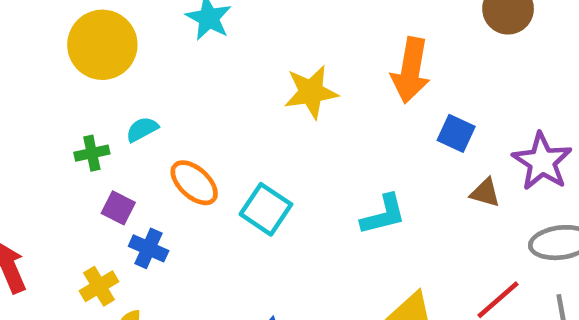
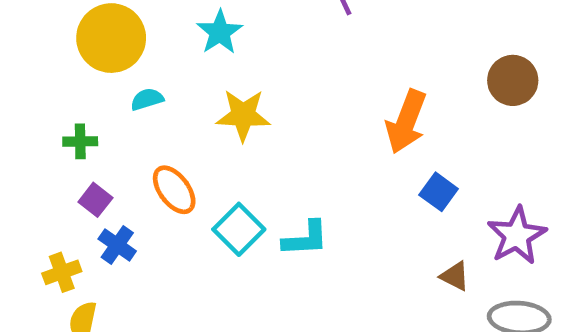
yellow star: (311, 92) -> (243, 115), moved
cyan semicircle: (142, 129) -> (147, 99), moved
brown triangle: (485, 193) -> (455, 276), moved
cyan L-shape: (383, 215) -> (305, 239), moved

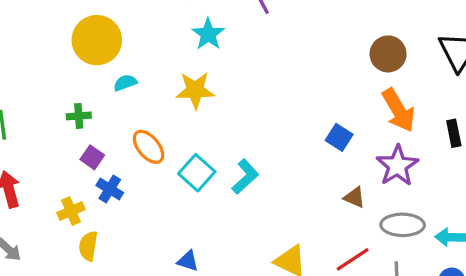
cyan star: (220, 32) -> (208, 34), moved
orange arrow: (406, 122) -> (399, 110), moved, turned -48
cyan L-shape: (305, 239) -> (245, 177), turned -36

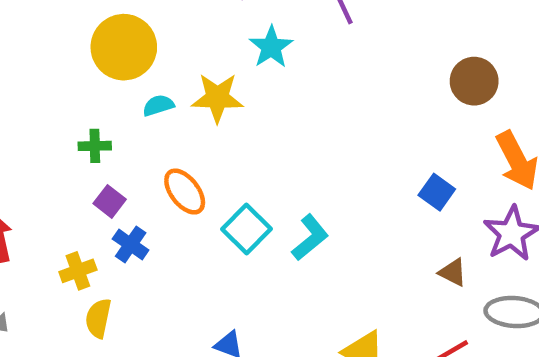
brown circle: (388, 54) -> (474, 81), moved
yellow star: (195, 90) -> (217, 98), moved

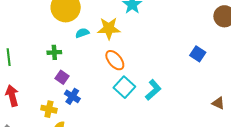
orange ellipse: (185, 192) -> (115, 60), moved
blue square: (437, 192) -> (198, 54), moved
yellow cross: (78, 271) -> (49, 109), turned 35

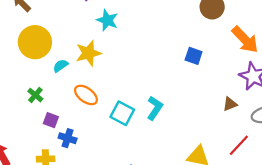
green cross: (54, 52) -> (35, 95), turned -32
orange ellipse: (115, 60) -> (86, 95), moved
brown triangle: (218, 103) -> (230, 104), turned -32

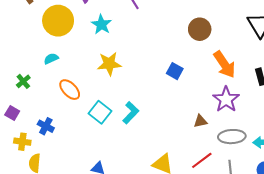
yellow circle: (35, 42) -> (58, 21), moved
yellow star: (88, 53) -> (109, 64), moved
purple square: (51, 120) -> (12, 113), moved

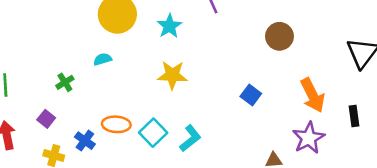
brown circle: (200, 29) -> (279, 36), moved
orange ellipse: (70, 90) -> (116, 124), moved, turned -50

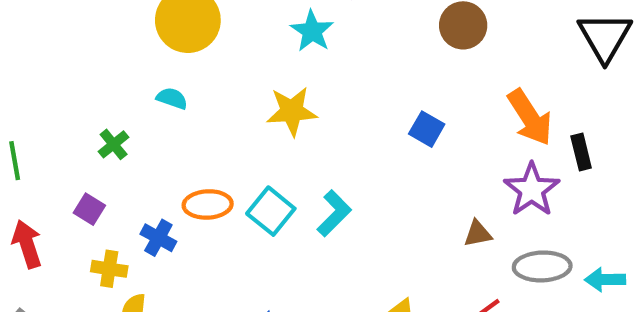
cyan star: (169, 26) -> (312, 31), moved
cyan semicircle: (103, 59) -> (172, 98), turned 42
black rectangle: (354, 116) -> (581, 152), moved

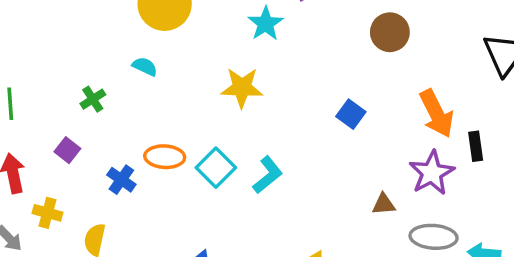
yellow cross: (109, 269) -> (47, 213), moved

